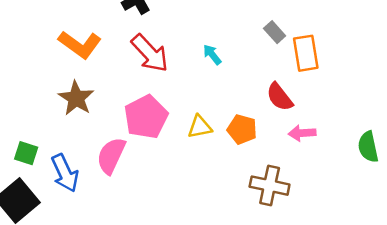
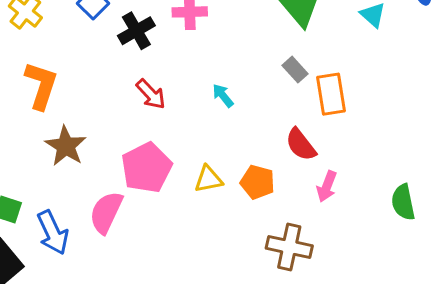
orange L-shape: (80, 45) -> (41, 85), moved, turned -108
red arrow: (150, 53) -> (151, 94), size x0.7
pink arrow: (302, 133) -> (327, 186), turned -65

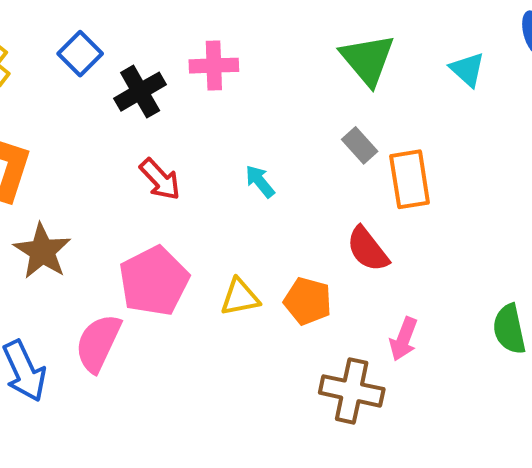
pink arrow: (327, 186) -> (404, 339), moved

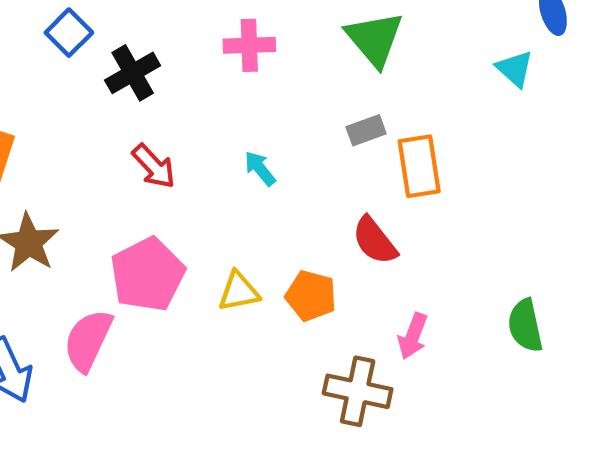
pink cross: (214, 66) -> (249, 45), moved
cyan triangle: (467, 70) -> (515, 69), moved
gray rectangle: (360, 145) -> (366, 130), turned -68

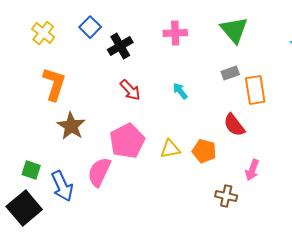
brown cross: (358, 391) -> (226, 196), size x0.7

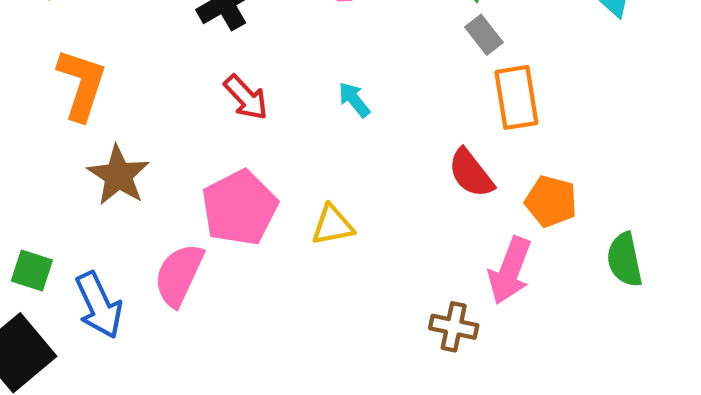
gray rectangle: (230, 73) -> (484, 35), moved, turned 72
orange pentagon: (204, 151) -> (551, 201), moved
pink arrow: (252, 170) -> (510, 271), size x1.4

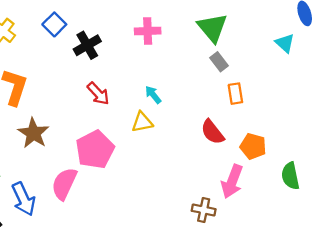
orange rectangle: (516, 97) -> (235, 94), size x0.7
yellow triangle: (333, 225) -> (142, 122), moved

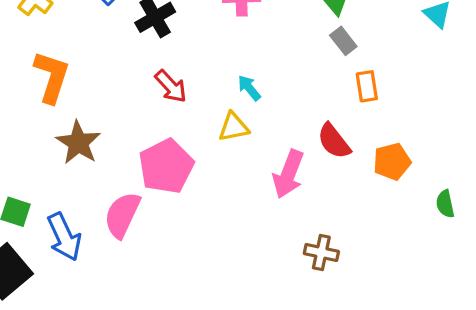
orange pentagon: (253, 146) -> (392, 162), turned -30
green semicircle: (290, 176) -> (445, 204), size x0.7
pink arrow: (232, 181) -> (288, 174), moved

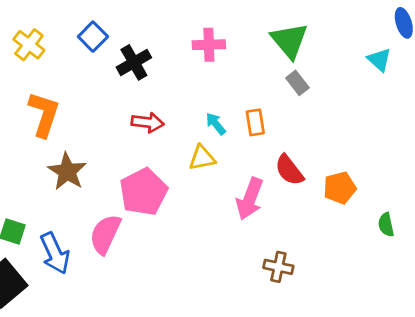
red arrow: (171, 86) -> (148, 122), turned -40
orange rectangle: (367, 86) -> (255, 122), moved

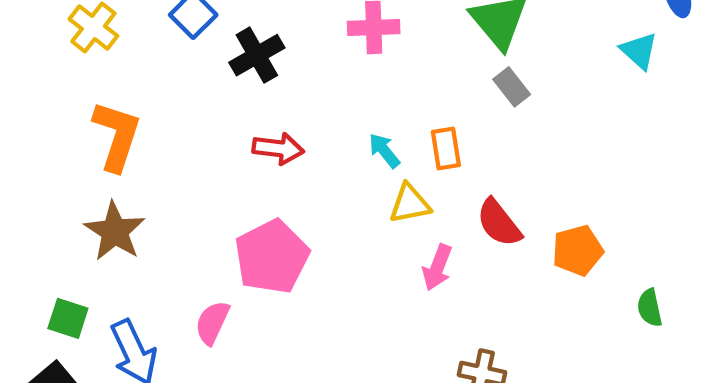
yellow triangle: (202, 158) -> (410, 204), moved
brown star: (67, 171) -> (115, 231), moved
pink arrow: (250, 199) -> (437, 267), size x0.7
pink semicircle: (105, 234) -> (212, 323), size x0.7

